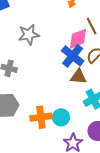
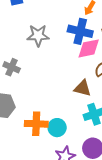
blue cross: (73, 56) -> (80, 31), moved, turned -35

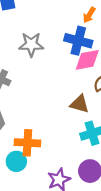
cyan circle: (57, 128) -> (16, 161), moved

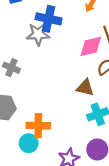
blue cross: (78, 41) -> (49, 19), moved

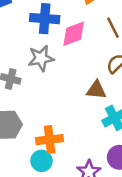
gray star: (38, 34) -> (41, 58), moved
pink diamond: (91, 46) -> (74, 34), moved

